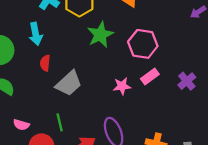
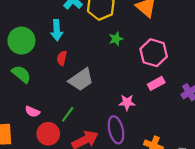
green star: (100, 35) -> (116, 39), size x0.6
pink star: (122, 86) -> (127, 102), moved
green line: (60, 122) -> (68, 114), turned 42

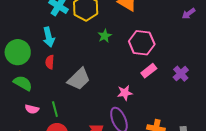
red semicircle: (62, 58) -> (50, 62), moved
pink semicircle: (32, 112) -> (32, 109), moved
green line: (68, 114) -> (55, 109), moved, turned -42

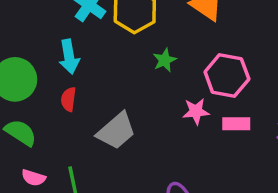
pink rectangle: (149, 71) -> (236, 124), turned 35
pink star: (125, 93) -> (196, 111), moved

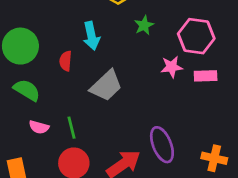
cyan arrow: (69, 57) -> (91, 36), moved

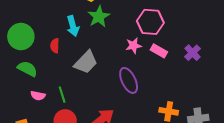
green star: (144, 25) -> (99, 17), moved, size x1.5
pink rectangle: (206, 76) -> (159, 51), turned 35
purple ellipse: (162, 145) -> (129, 80), moved

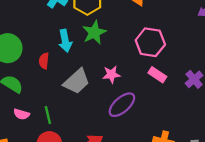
pink star: (133, 46) -> (111, 74), moved
purple ellipse: (129, 80) -> (122, 105), turned 70

